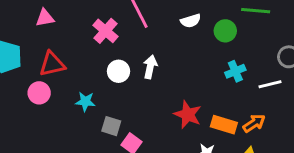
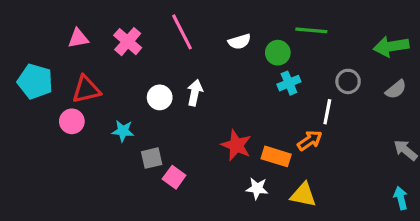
pink cross: (106, 31) -> (128, 42), moved
cyan cross: (235, 71) -> (289, 83), moved
white line: (270, 84) -> (327, 112), turned -65
orange arrow: (254, 123) -> (310, 140), moved
gray square: (111, 126) -> (152, 158), turned -30

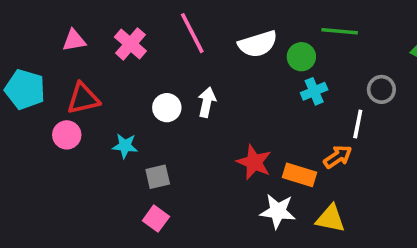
white semicircle: (239, 42) -> (258, 44), size x1.5
pink square: (174, 177) -> (156, 219), moved
white star: (257, 188) -> (278, 211), size x1.4

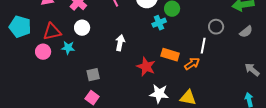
cyan cross: (314, 91) -> (159, 23), moved
white arrow: (207, 102) -> (120, 43), moved
white circle: (167, 108) -> (82, 28), moved
cyan star: (125, 146) -> (68, 48), moved
orange rectangle: (300, 175) -> (170, 55), moved

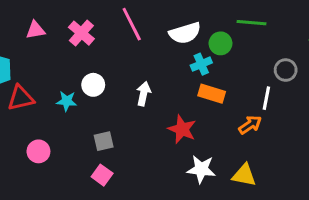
white circle: (82, 28) -> (93, 85), moved
red triangle: (52, 32) -> (21, 98), moved
pink circle: (43, 52) -> (38, 151), moved
orange rectangle: (170, 55) -> (212, 94), moved

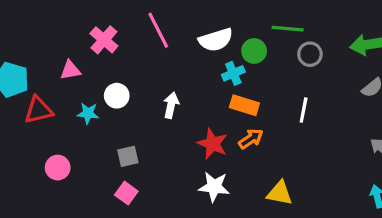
pink triangle: (36, 30) -> (70, 70), moved
gray circle: (286, 70) -> (310, 54), moved
orange arrow: (250, 125) -> (251, 139), moved
white star: (201, 169) -> (214, 187), moved

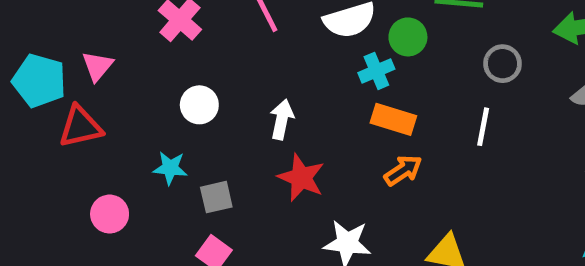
gray circle: (310, 54) -> (503, 64), moved
pink triangle: (70, 70) -> (97, 66), moved, turned -40
cyan star: (88, 113) -> (170, 168), moved
red star: (213, 144) -> (301, 178), moved

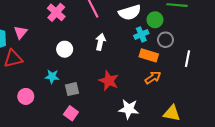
gray circle: (503, 64) -> (165, 40), moved
white arrow: (282, 119) -> (100, 42), moved

